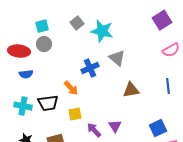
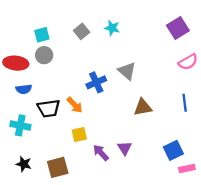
cyan star: (102, 31) -> (112, 28), moved, size x0.6
black trapezoid: (48, 103) -> (49, 108), moved

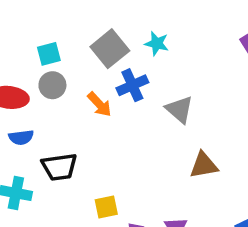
gray square: (82, 31) -> (110, 49), size x1.5
blue cross: (96, 82) -> (132, 85), moved
orange arrow: (75, 105) -> (99, 104), moved

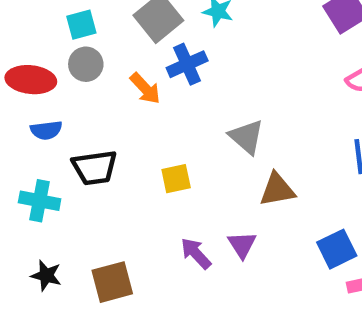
gray triangle: (179, 110) -> (246, 137), moved
brown triangle: (204, 165) -> (277, 190), moved
yellow square: (106, 207) -> (176, 179), moved

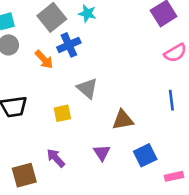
gray triangle: (246, 137) -> (87, 88), moved
blue square: (337, 249) -> (145, 155), moved
purple arrow: (196, 253) -> (56, 158), moved

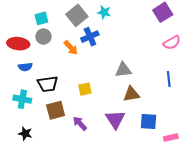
gray triangle: (87, 88) -> (123, 70), moved, turned -48
purple triangle: (102, 153) -> (115, 119), size x1.5
blue square: (145, 155) -> (149, 121), turned 30
brown square: (24, 175) -> (56, 110), moved

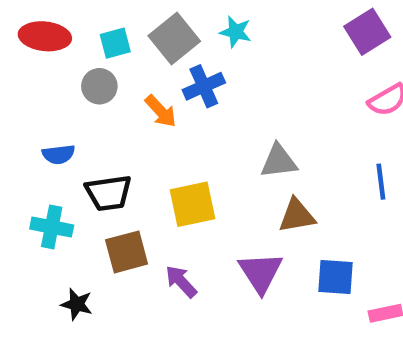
cyan square: (41, 18) -> (115, 43), moved
red ellipse: (18, 44) -> (45, 36), moved
yellow square: (85, 89) -> (192, 204), size x1.5
black star: (25, 134) -> (77, 304), moved

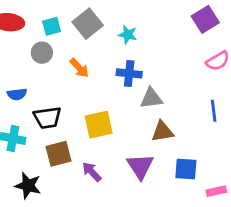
cyan star: (236, 32) -> (128, 35), moved
blue cross: (204, 86) -> (129, 73), moved, turned 30
black star: (77, 304) -> (28, 186), size x1.4

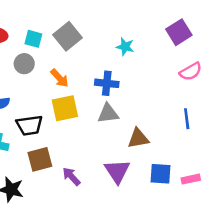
cyan square: (52, 26) -> (33, 39), turned 30
cyan star: (128, 35) -> (125, 47), moved
gray triangle: (151, 98) -> (108, 113), moved
yellow square: (99, 125) -> (65, 108), moved
pink rectangle: (216, 191) -> (191, 179), moved

